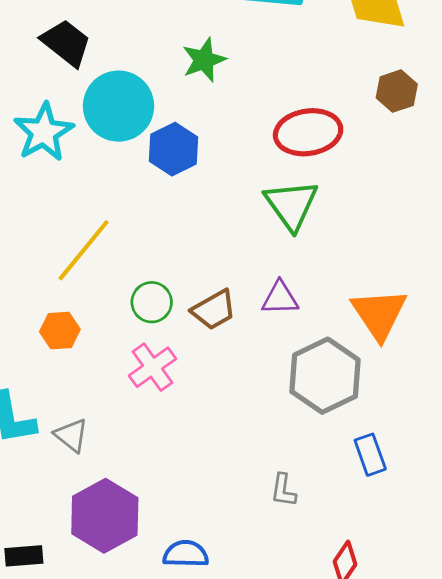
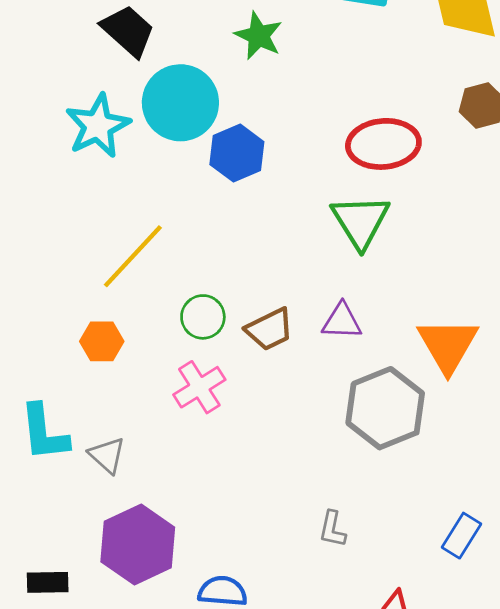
green star: (204, 60) -> (258, 36), moved, turned -30
blue rectangle: (370, 455) -> (462, 536), moved, turned 48

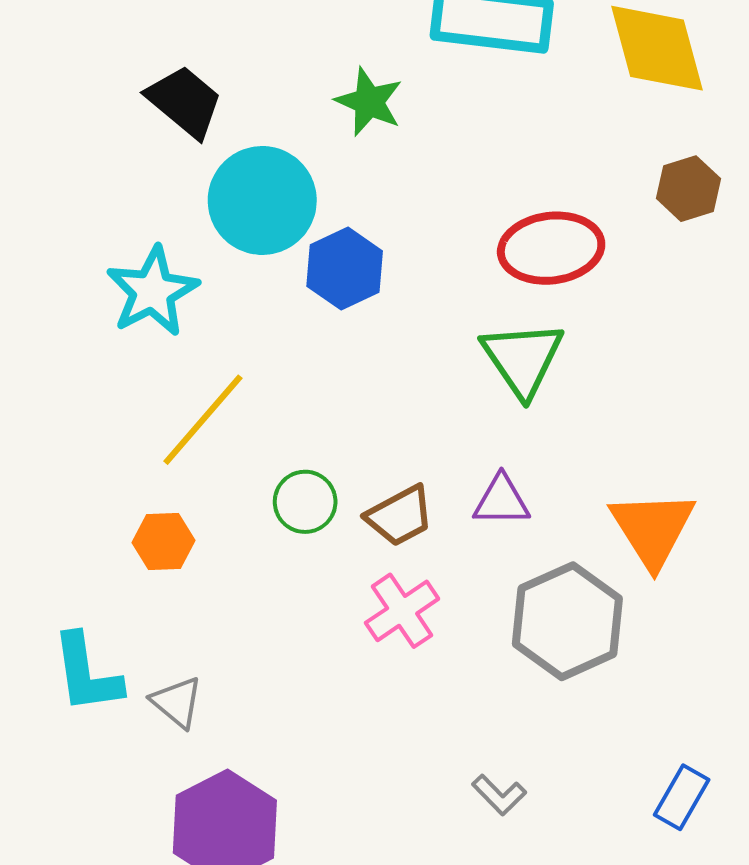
cyan star: (98, 126) -> (153, 291), moved
pink cross: (199, 387) -> (402, 611), moved
gray L-shape: (332, 529) -> (499, 795), turned -54

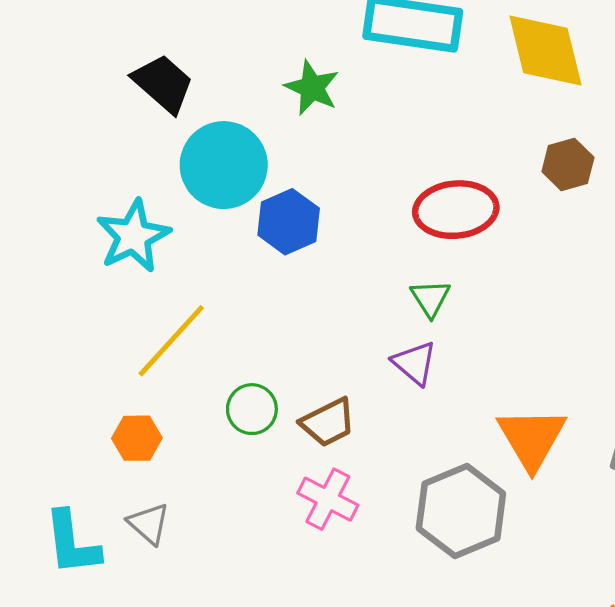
green triangle: (523, 359) -> (430, 298), size x0.6
purple triangle: (502, 501) -> (415, 363), moved, turned 39
pink cross: (402, 611) -> (328, 499), turned -30
gray triangle: (177, 702) -> (149, 524), moved

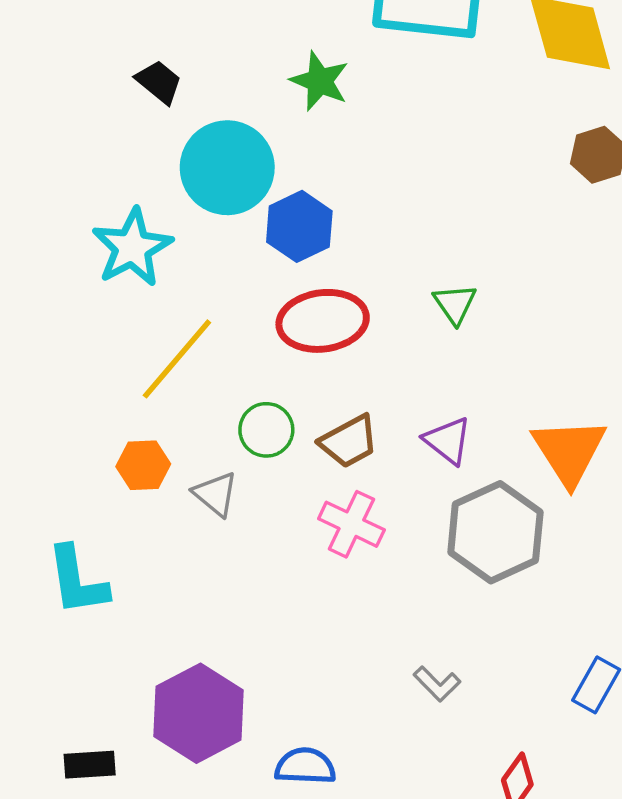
black trapezoid: (163, 84) -> (159, 82), size x0.7
red ellipse: (456, 210) -> (323, 321), moved
purple triangle: (415, 363) -> (448, 441), moved
gray triangle: (149, 524) -> (215, 494), moved

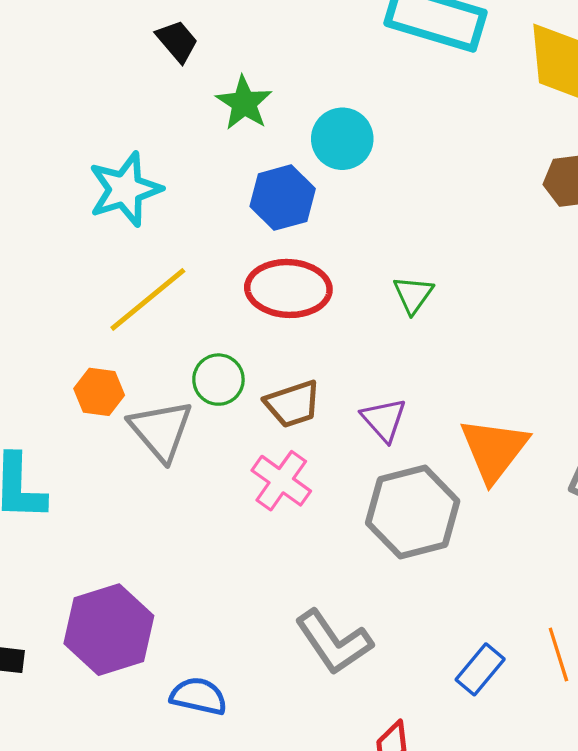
green star: (320, 81) -> (244, 103), moved
cyan circle: (227, 168) -> (342, 139), moved, size x0.7
gray triangle: (215, 494) -> (161, 430), size x1.5
gray L-shape: (437, 684) -> (334, 642), size x1.8

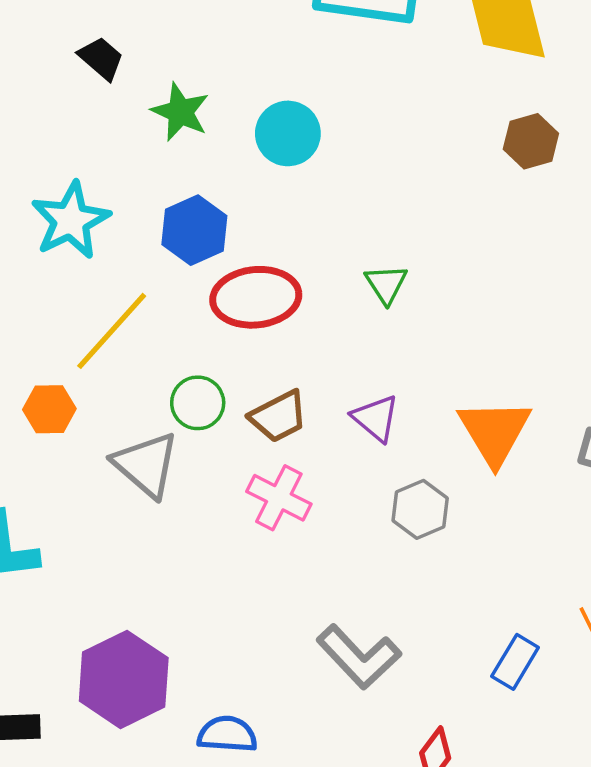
blue hexagon: (283, 198) -> (194, 230), moved
orange hexagon: (99, 392) -> (49, 409), moved
gray hexagon: (413, 512) -> (420, 509), size x0.6

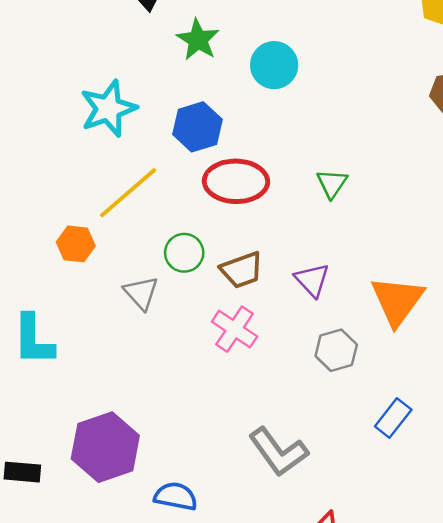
gray triangle: (146, 465) -> (141, 293), size x0.7
blue rectangle: (515, 662) -> (393, 418), moved

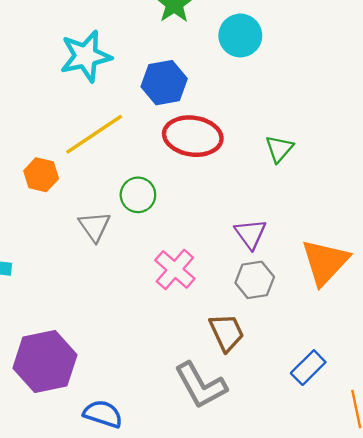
brown trapezoid: (242, 270) -> (227, 332), moved, turned -102
gray hexagon: (336, 350) -> (255, 280), moved

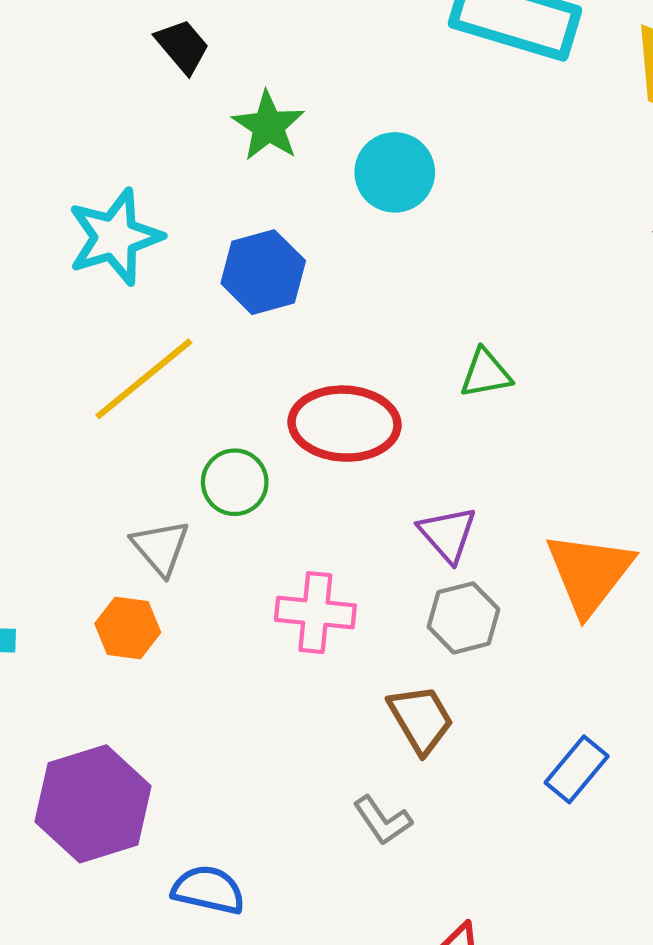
red ellipse: (193, 136) -> (345, 424), moved
green triangle: (279, 149) -> (486, 373), turned 44
orange hexagon: (41, 175) -> (128, 628), moved
pink cross: (175, 269) -> (315, 613), turned -30
gray L-shape: (201, 385) -> (382, 820), size x0.6

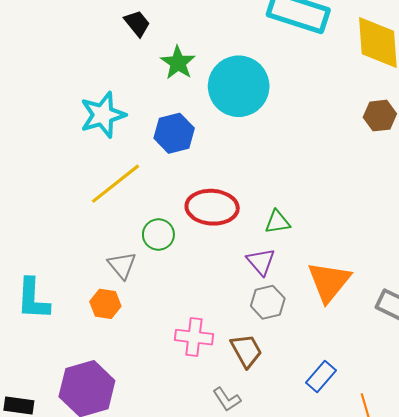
cyan circle: (395, 172) -> (239, 86), size x1.6
green triangle: (486, 373) -> (278, 222), moved
pink cross: (315, 613) -> (194, 337), moved

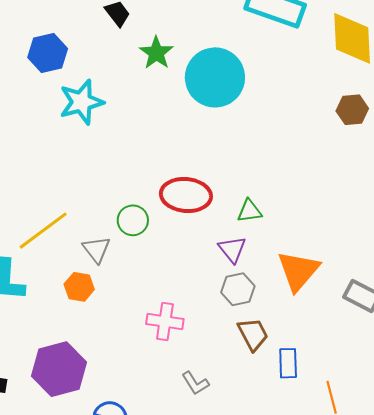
blue hexagon: (174, 133) -> (48, 53), moved
yellow line: (115, 184) -> (43, 231), moved
brown trapezoid: (246, 351) -> (253, 334), moved
blue rectangle: (321, 376) -> (288, 363), turned -44

